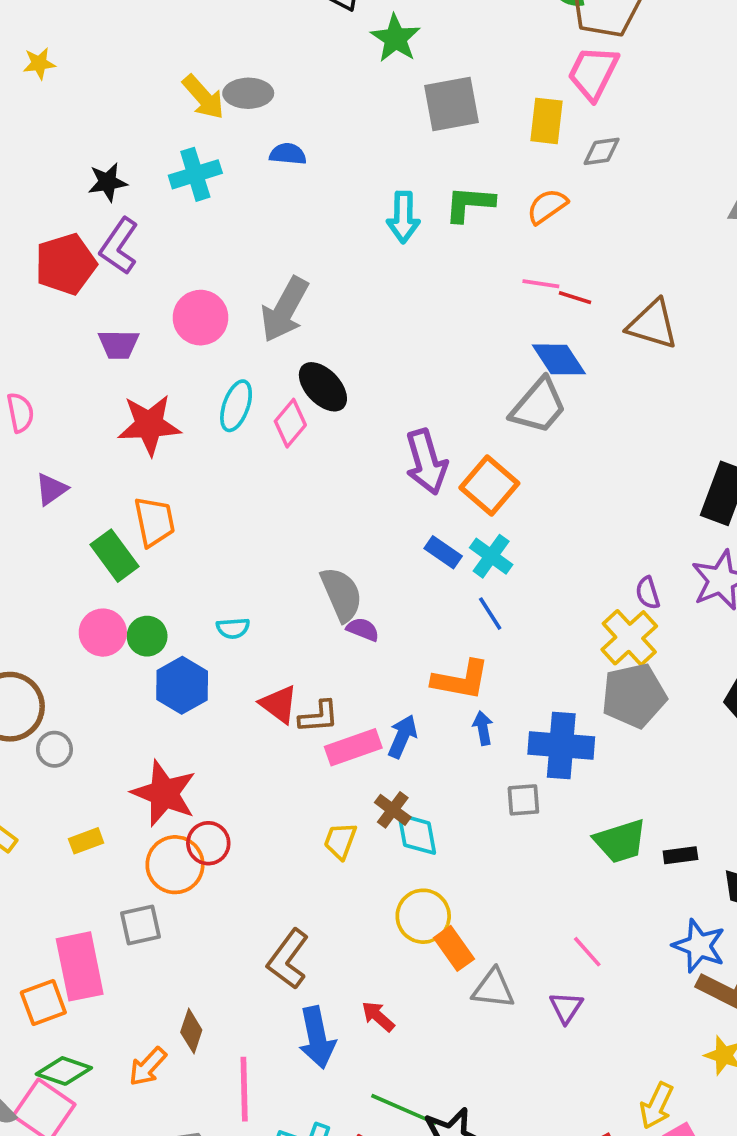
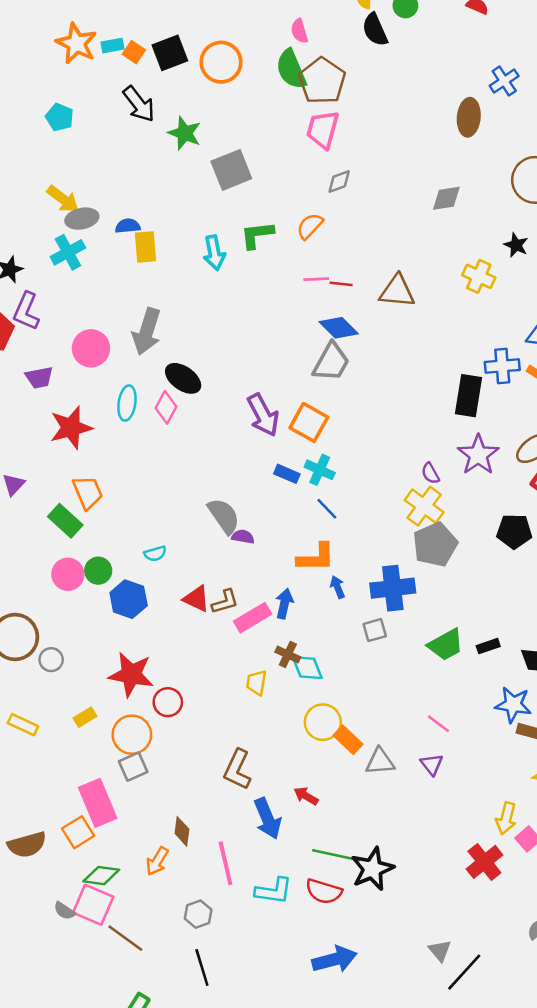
gray ellipse: (248, 93) -> (82, 219), moved
yellow rectangle: (547, 121) -> (146, 247), moved
orange circle: (175, 865) -> (132, 735), moved

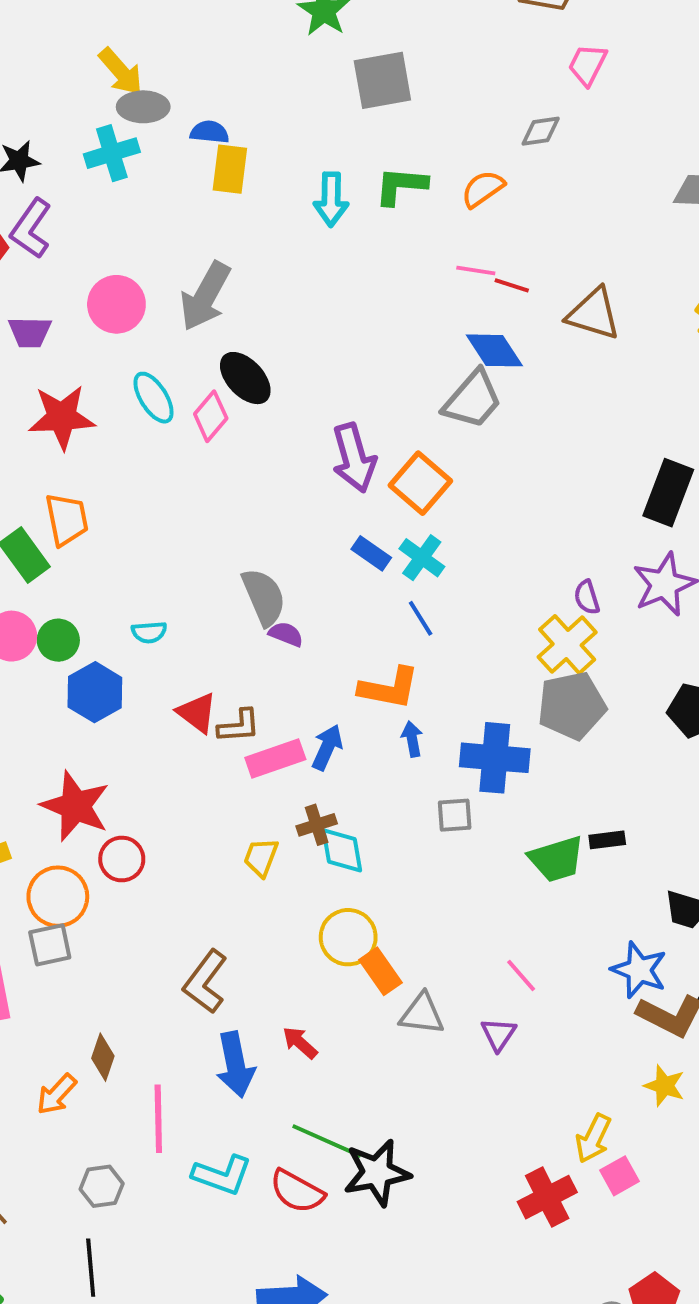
pink trapezoid: (323, 130) -> (587, 65), moved, size x0.7
cyan ellipse: (127, 403) -> (154, 398), turned -52
black rectangle: (488, 646) -> (607, 840), moved
brown cross: (288, 655) -> (317, 825), turned 35

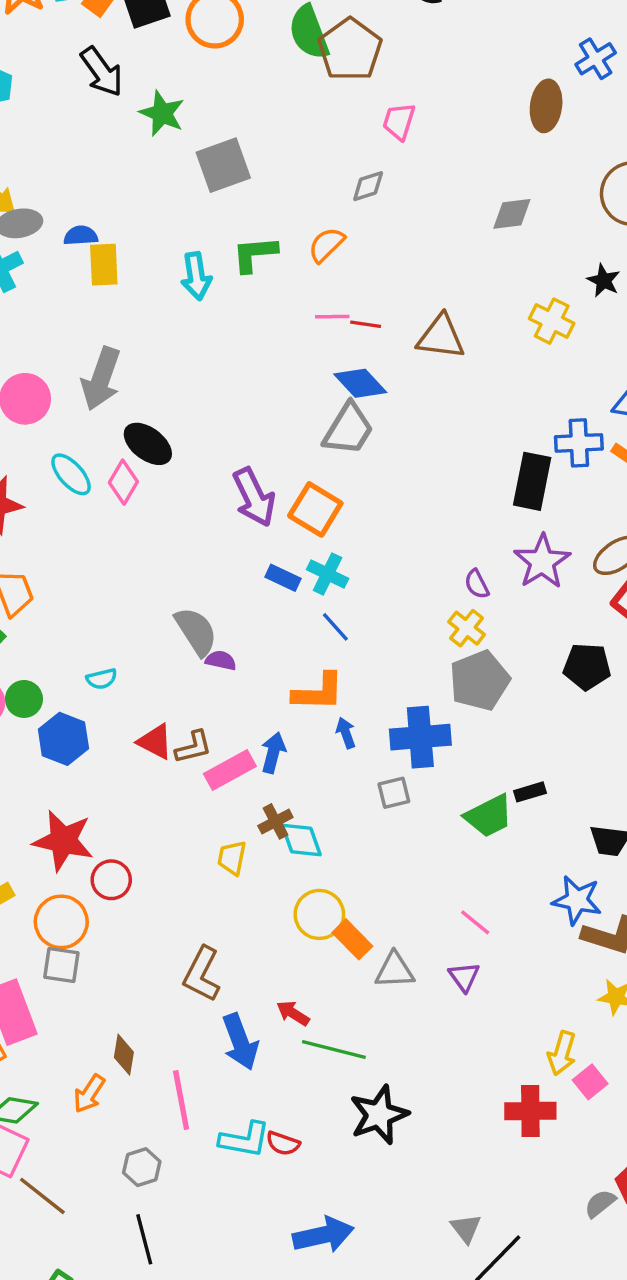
yellow cross: (567, 645) -> (467, 628), size x0.7
gray square: (50, 945) -> (61, 965), turned 30
green line: (327, 1141) -> (334, 1049), moved
red semicircle: (297, 1191) -> (283, 1143), moved, size x0.7
red cross: (547, 1197) -> (530, 1111), turned 36

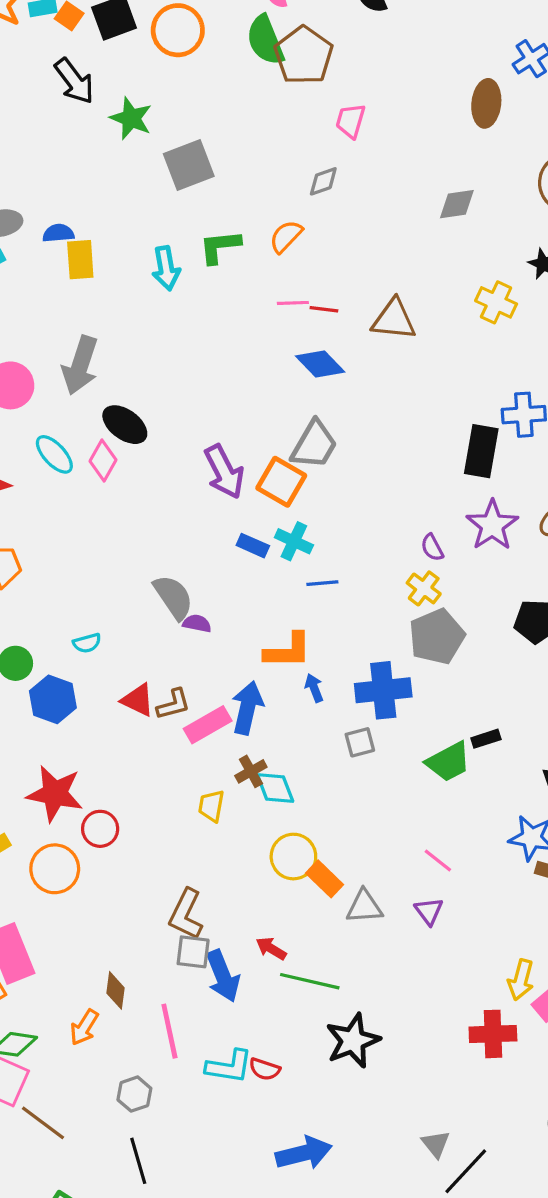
gray trapezoid: (348, 429) -> (314, 445), moved
blue line: (335, 627) -> (322, 583), moved, turned -52
blue arrow: (273, 753) -> (247, 708), size x1.4
gray square: (61, 965) -> (193, 952), moved

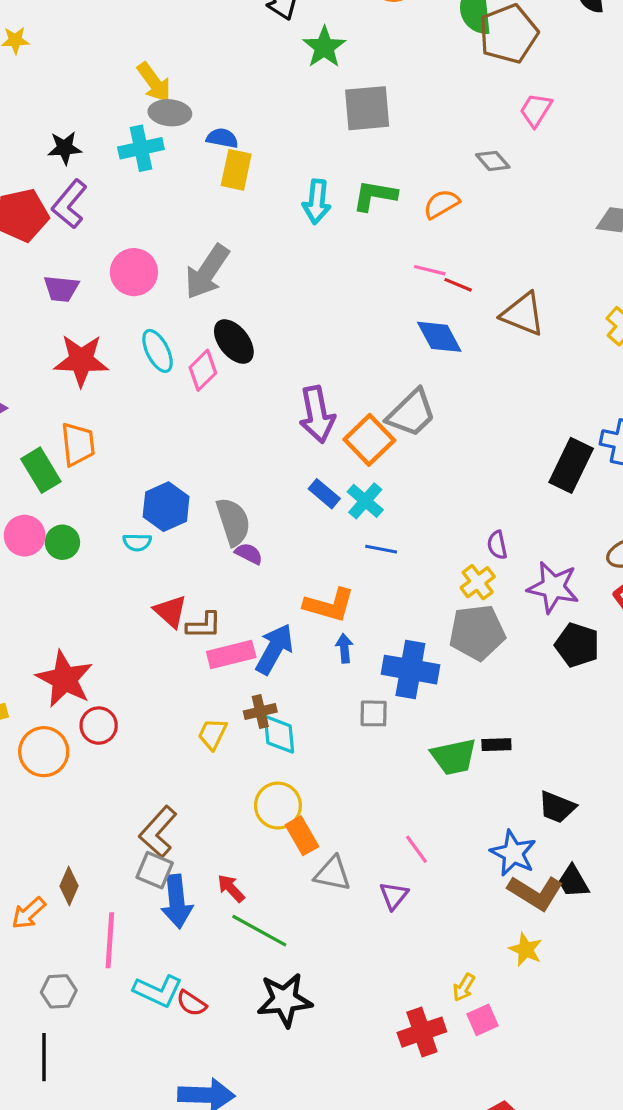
gray diamond: (323, 181) -> (493, 161), turned 52
purple star: (492, 525) -> (553, 587), moved, turned 30
blue hexagon: (53, 699) -> (166, 507), moved
yellow arrow: (521, 980) -> (464, 987), size x0.7
red cross: (493, 1034) -> (422, 1032), turned -33

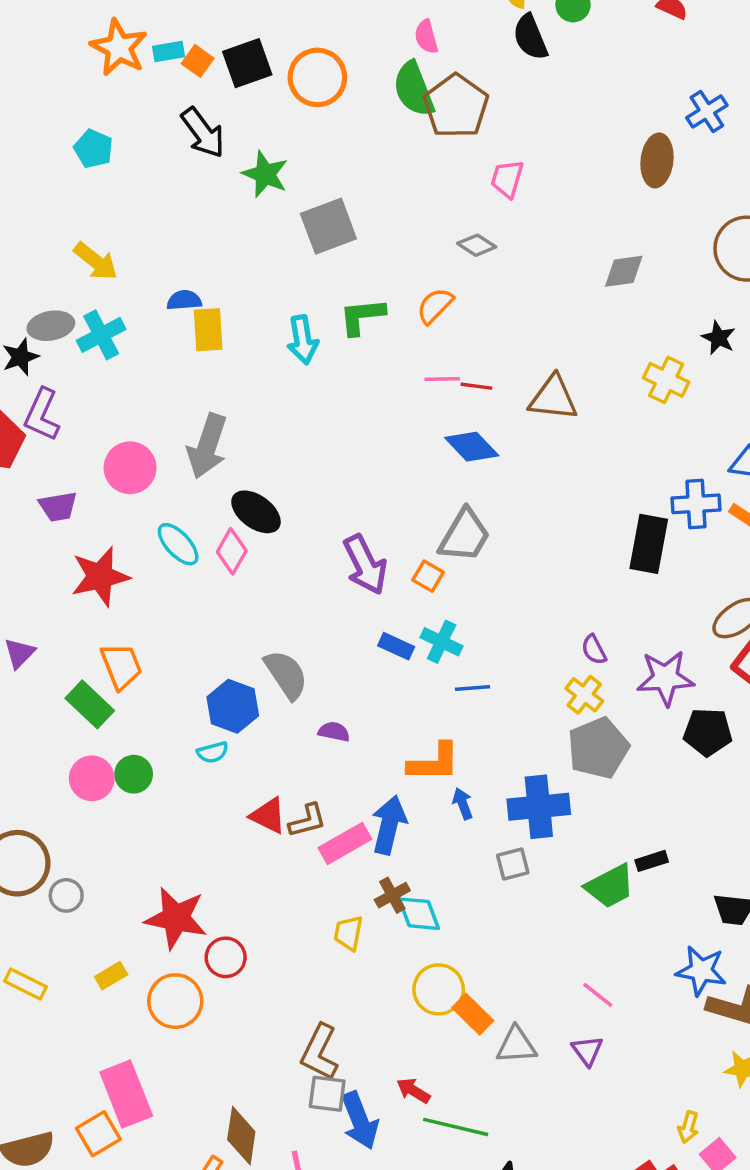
gray ellipse: (170, 113) -> (51, 326), moved
orange square: (369, 440) -> (428, 576), size x0.6
gray semicircle: (233, 522) -> (286, 675), moved
brown diamond: (69, 886) -> (241, 1136), size x1.4

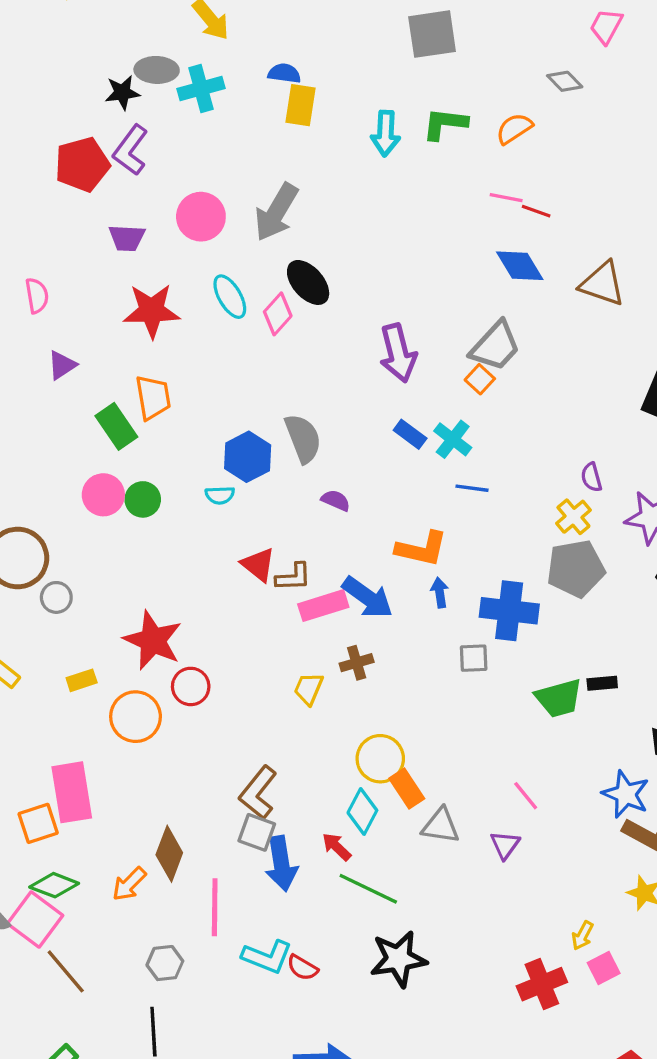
brown triangle: (553, 398) -> (602, 284), moved
orange square: (428, 576) -> (480, 379), moved
blue arrow: (389, 825) -> (368, 597), turned 100
cyan diamond: (419, 914) -> (362, 812), moved, turned 36

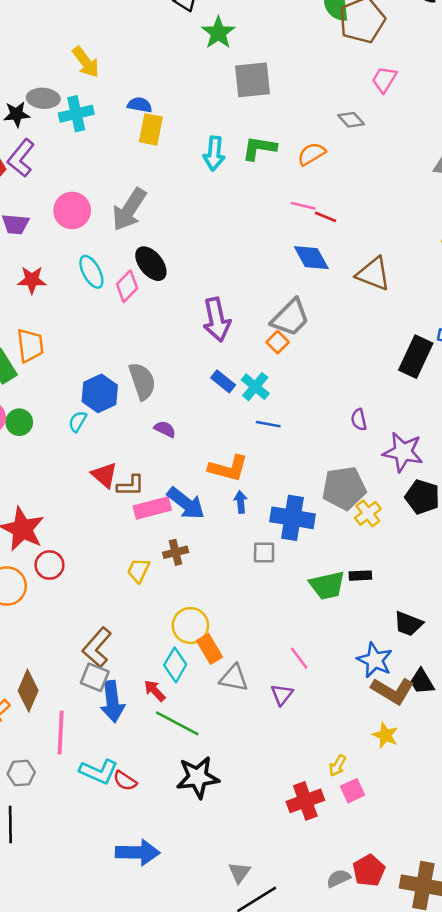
red star: (152, 311) -> (32, 280), size x0.7
cyan semicircle: (220, 495) -> (78, 421), turned 120
yellow cross: (573, 517) -> (368, 513), moved

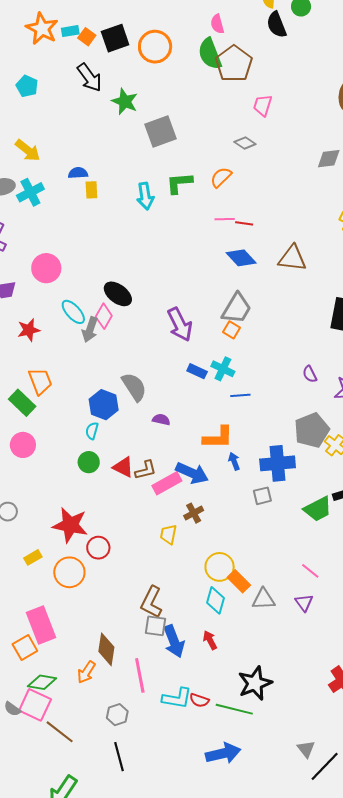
yellow rectangle: (151, 129) -> (91, 190), size x0.7
gray arrow: (129, 209) -> (90, 330), moved, size x0.7
green circle: (19, 422) -> (89, 462), moved
red arrow: (155, 691) -> (210, 640), moved, turned 30
green line: (177, 723) -> (234, 709), moved

